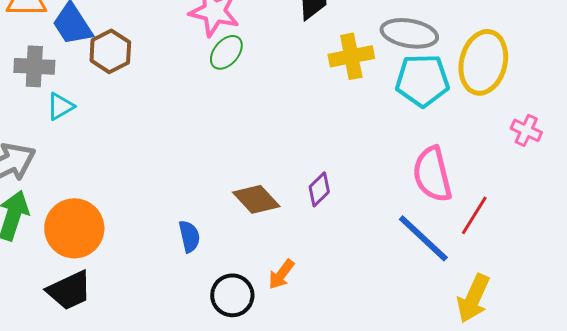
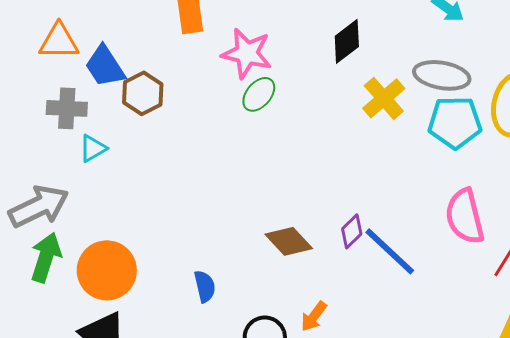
yellow cross: (351, 56) -> (384, 98), turned -30
blue semicircle: (189, 236) -> (205, 286), moved
blue line: (423, 238) -> (390, 251), moved

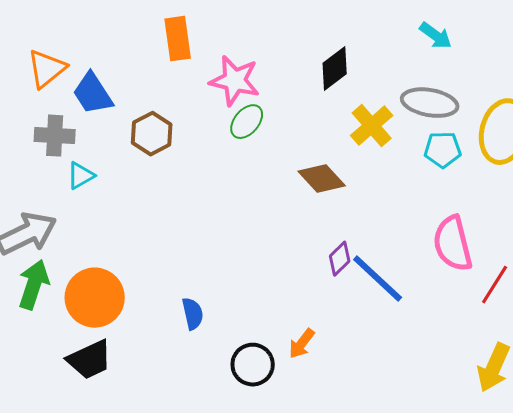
orange triangle: (59, 41) -> (47, 69), turned -39
brown hexagon: (143, 93) -> (152, 134), moved
cyan pentagon: (455, 122) -> (443, 150), size x0.7
brown diamond: (289, 241) -> (322, 179), moved

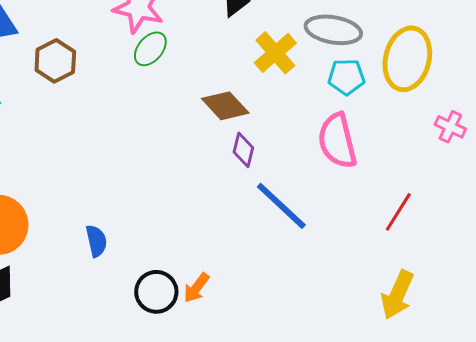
pink semicircle: (453, 244) -> (337, 141), moved
purple diamond: (340, 259) -> (243, 150), moved, turned -32
orange arrow: (302, 344) -> (196, 288), moved

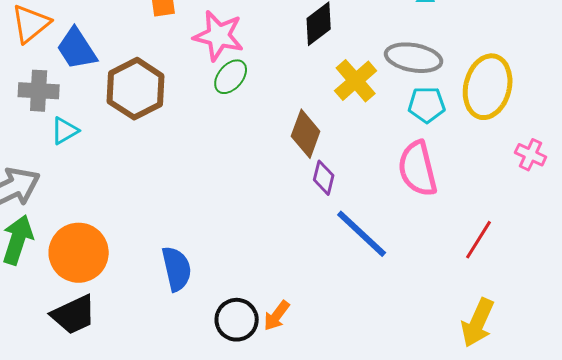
brown hexagon: (55, 61) -> (136, 89), size x1.4
brown diamond: (225, 106) -> (306, 134), turned 63
blue semicircle: (96, 241) -> (177, 269), size x1.4

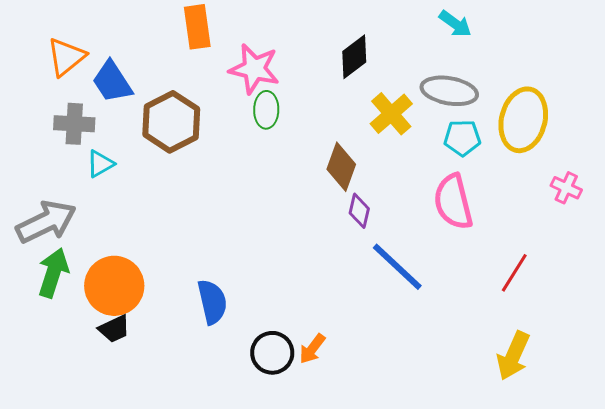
green ellipse: (231, 77) -> (266, 110), turned -39
black trapezoid: (74, 315) -> (114, 329), moved, size x0.7

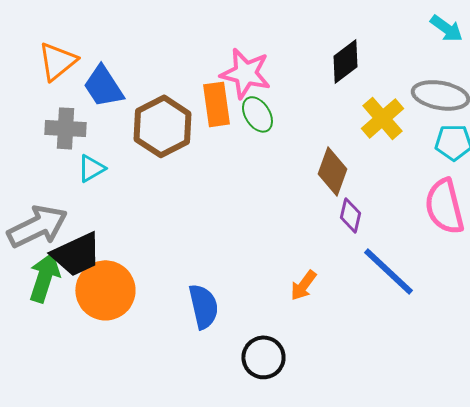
orange rectangle: (197, 27) -> (216, 104), moved
green ellipse: (266, 110) -> (257, 114), turned -33
black trapezoid: (114, 329) -> (76, 254), moved, size x1.6
orange arrow: (312, 349) -> (303, 285), moved

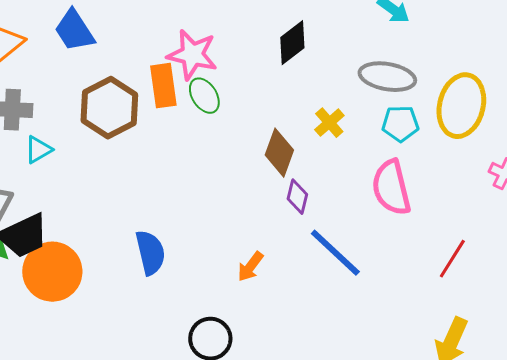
blue trapezoid: (103, 86) -> (74, 31), moved
yellow cross: (382, 118) -> (329, 123), moved, size x0.7
blue semicircle: (203, 306) -> (150, 253), moved

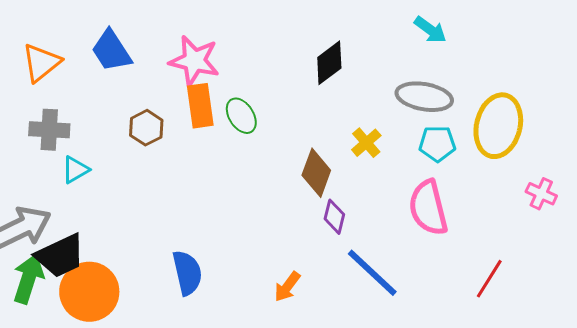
pink star: (192, 55) -> (194, 61), moved
brown hexagon: (109, 108) -> (146, 128), size x0.6

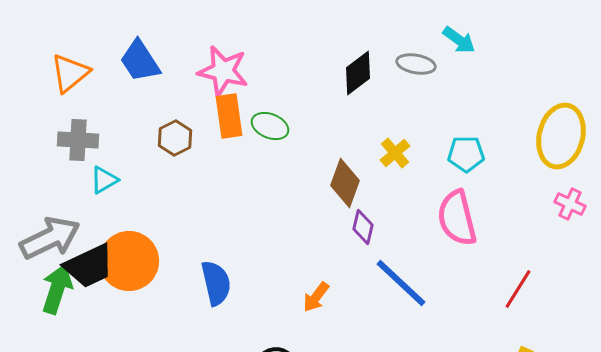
gray ellipse: (424, 97) -> (416, 64), moved, size x0.7
green ellipse: (241, 116) -> (270, 126), turned -36
yellow ellipse: (498, 126) -> (561, 136), moved
orange circle: (89, 292) -> (129, 261), moved

